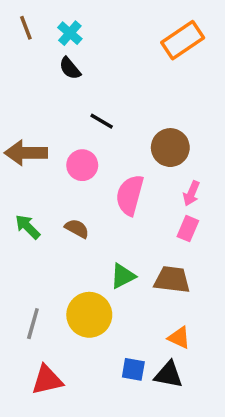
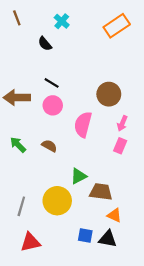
cyan cross: (70, 33) -> (62, 21), moved
black line: (102, 121) -> (52, 83), moved
brown trapezoid: (172, 280) -> (101, 192), moved

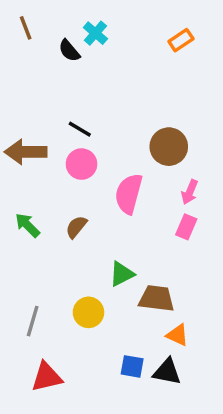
orange rectangle: (117, 26) -> (181, 40), size x0.6
black semicircle: (45, 44) -> (69, 51), moved
brown semicircle: (49, 146) -> (76, 227), turned -80
yellow circle: (57, 201) -> (88, 312), size x0.7

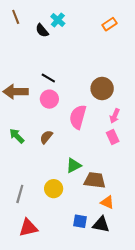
pink rectangle: (186, 227) -> (113, 137), turned -48

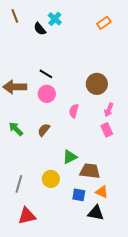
pink semicircle: (78, 117) -> (74, 111), size x0.6
blue square: (80, 221) -> (79, 195), moved

